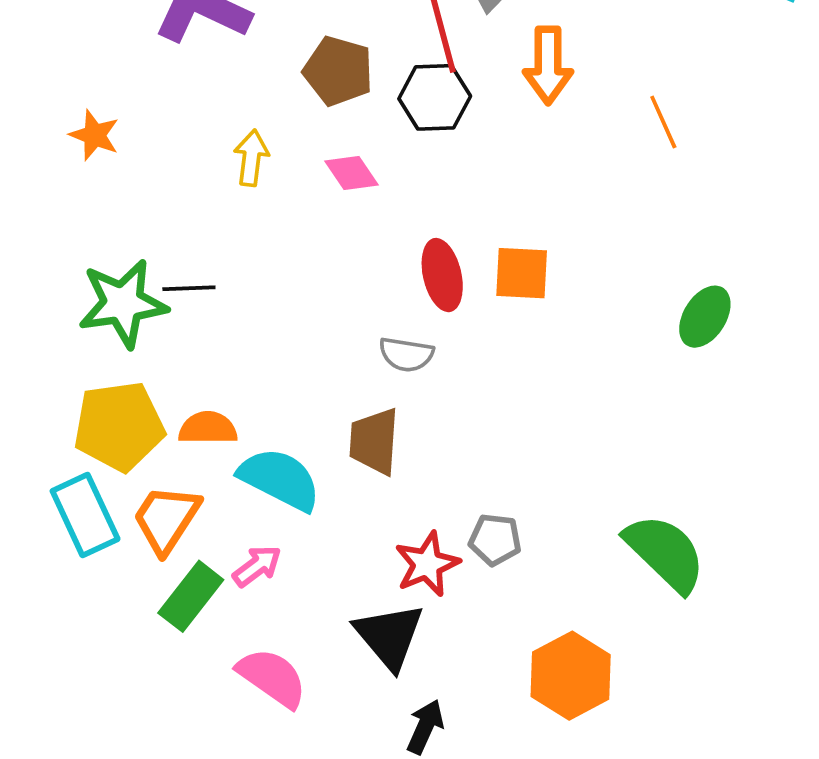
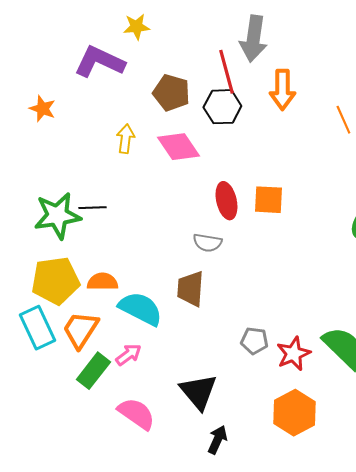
orange star: (94, 135) -> (42, 109), moved
pink diamond: (351, 173) -> (178, 147), size x1.5
red star: (427, 564) -> (293, 354), moved

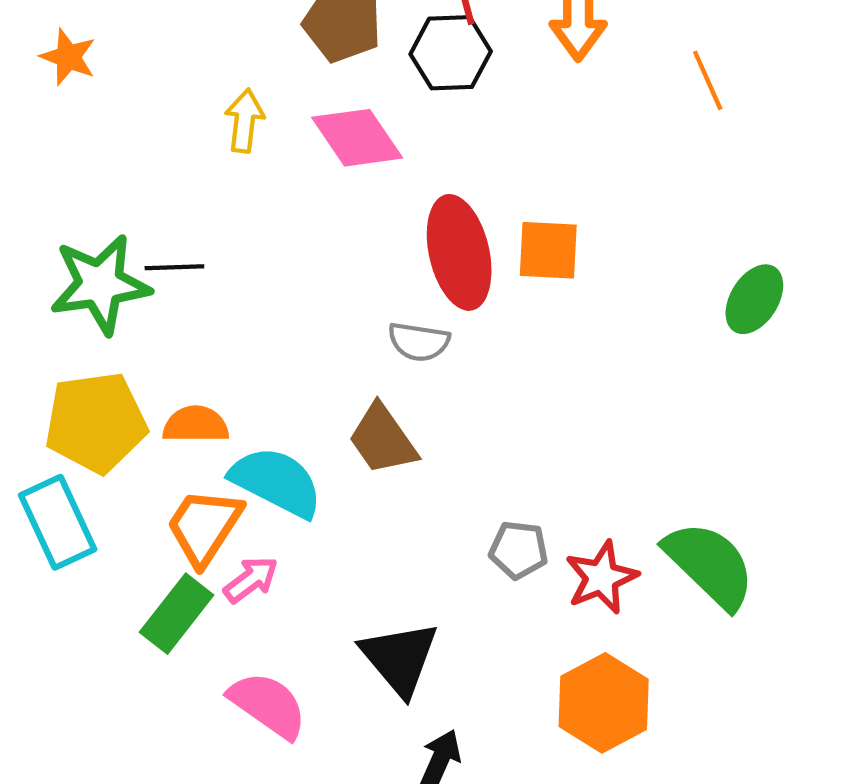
red ellipse: (226, 201) -> (459, 252), size x1.4
brown trapezoid: (190, 289) -> (383, 439), turned -39
orange trapezoid: (80, 330) -> (204, 526), moved

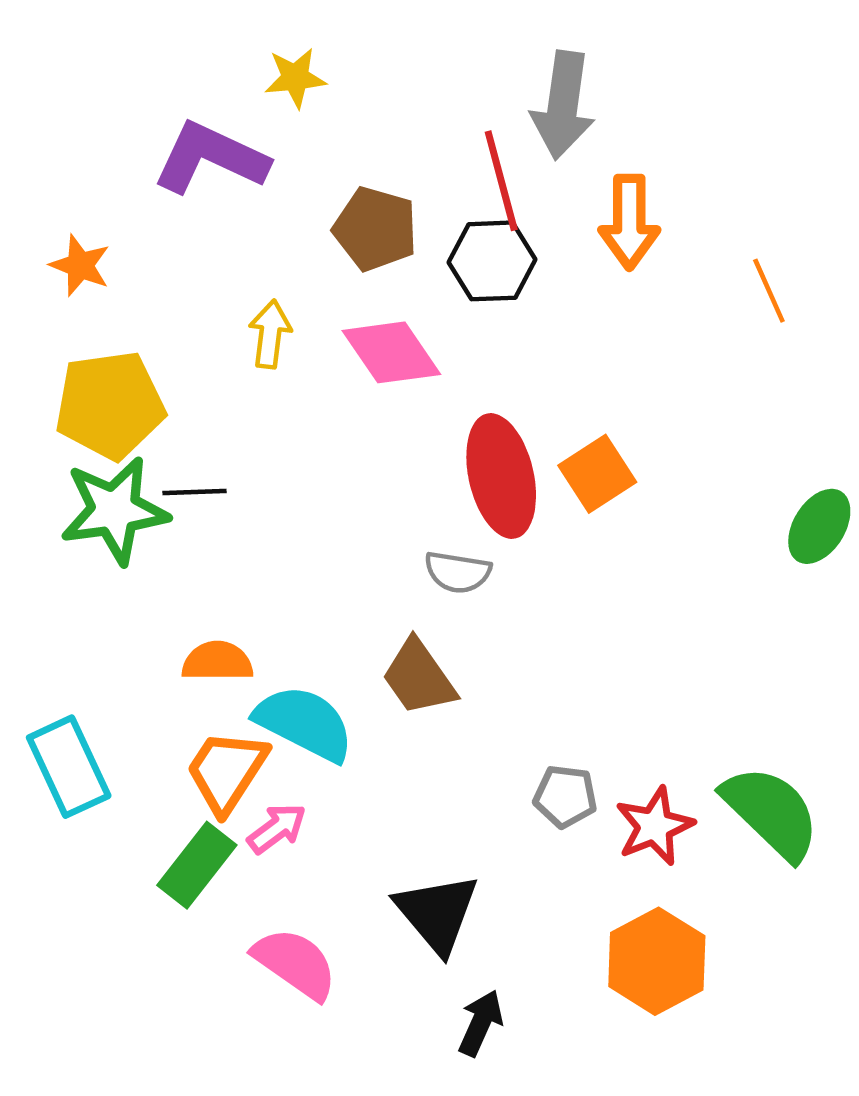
orange square: (548, 250) -> (597, 474), turned -36
yellow pentagon: (96, 422) -> (110, 405), moved

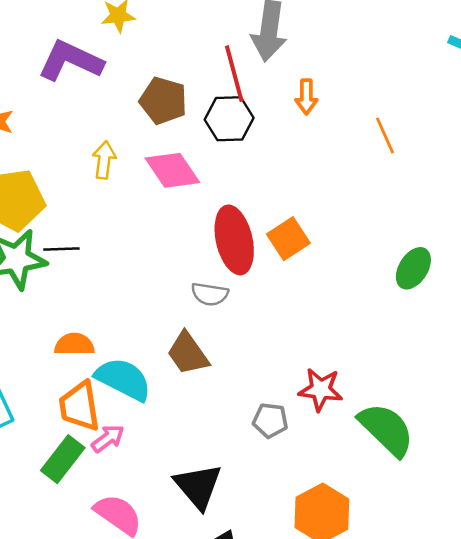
orange arrow: (629, 222) -> (306, 97), size x0.7
orange trapezoid: (227, 771) -> (79, 406), turned -42
red star: (655, 826) -> (321, 389), moved, turned 30

